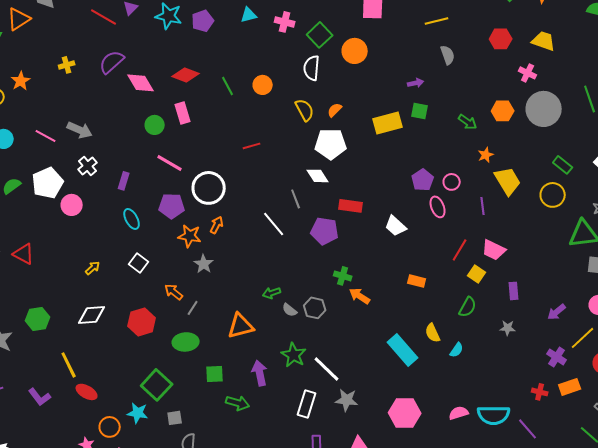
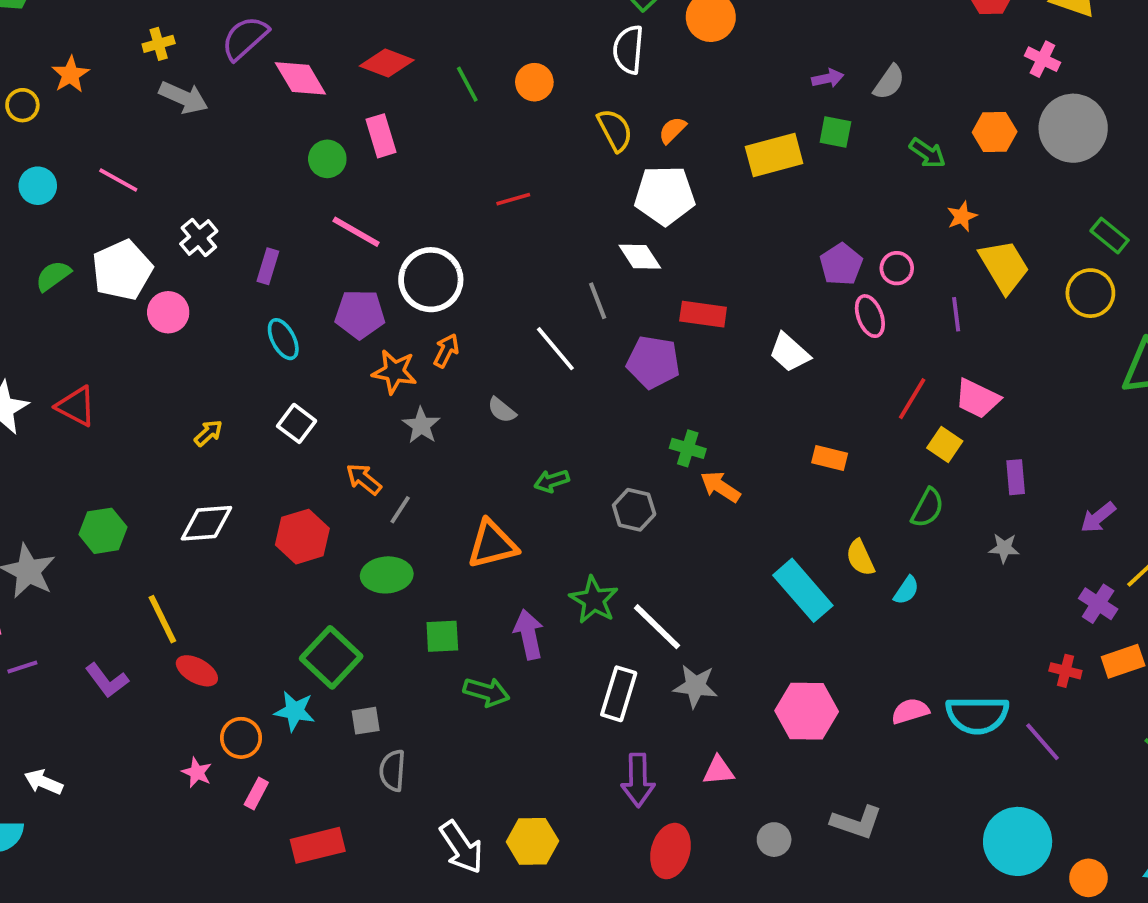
gray semicircle: (448, 55) -> (889, 82), moved, turned 54
gray arrow: (80, 130) -> (183, 98), moved
gray semicircle: (290, 310) -> (502, 410), moved

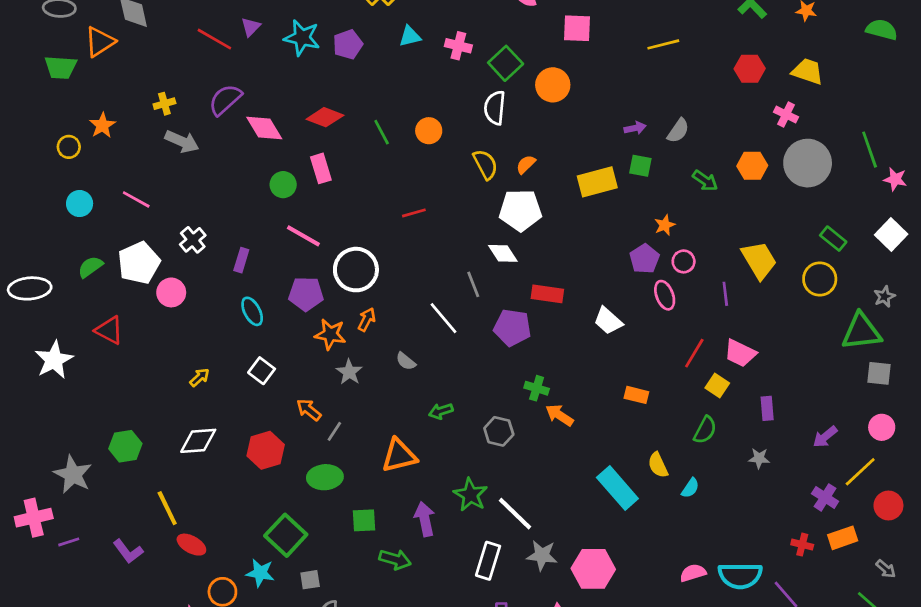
orange star: (962, 216) -> (665, 225), moved
red triangle: (76, 406) -> (109, 330), moved
pink hexagon: (807, 711) -> (593, 569), moved

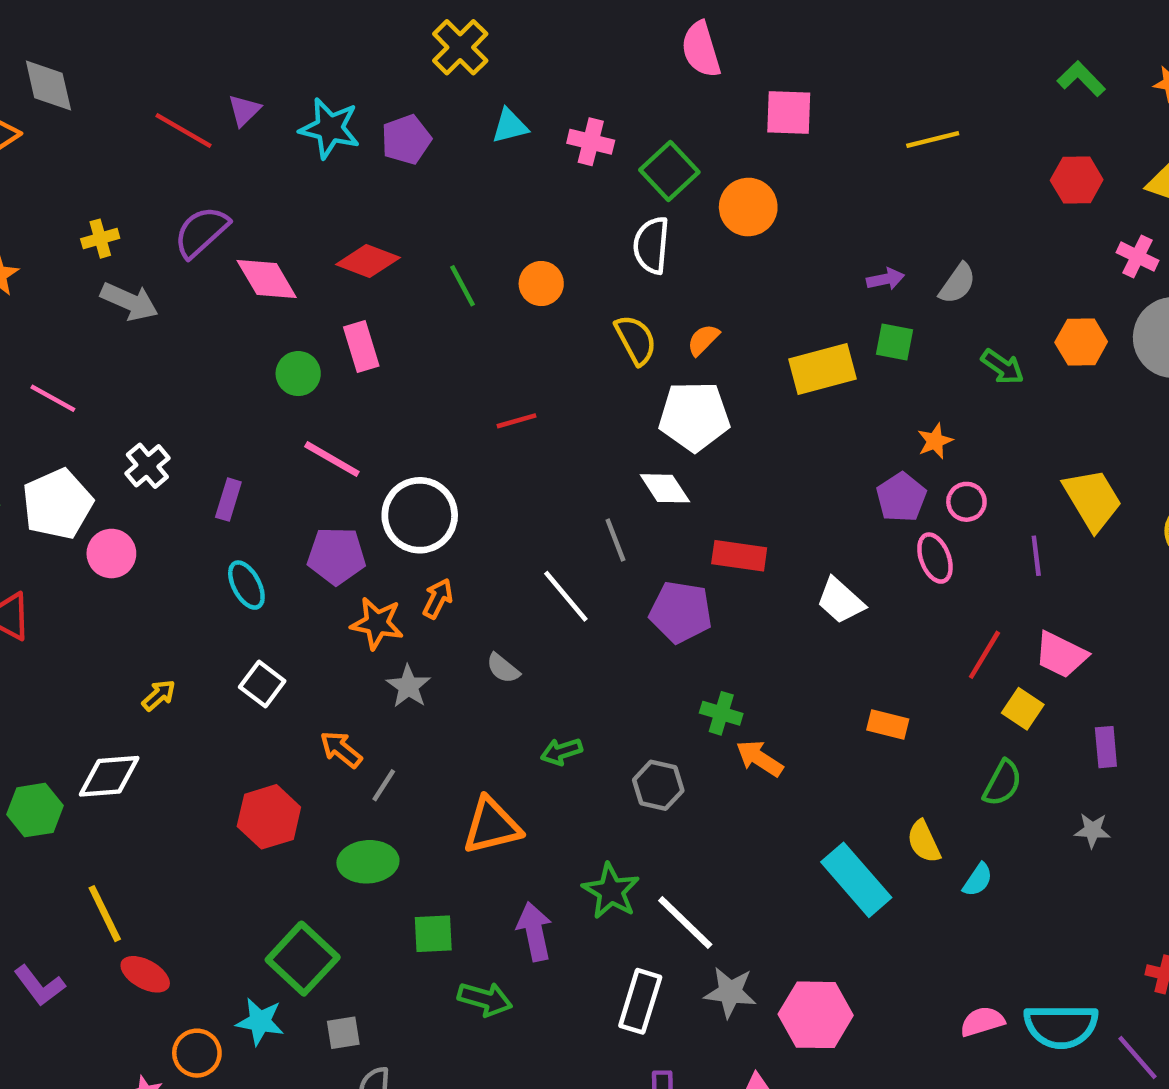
white diamond: (198, 441) -> (109, 776), moved

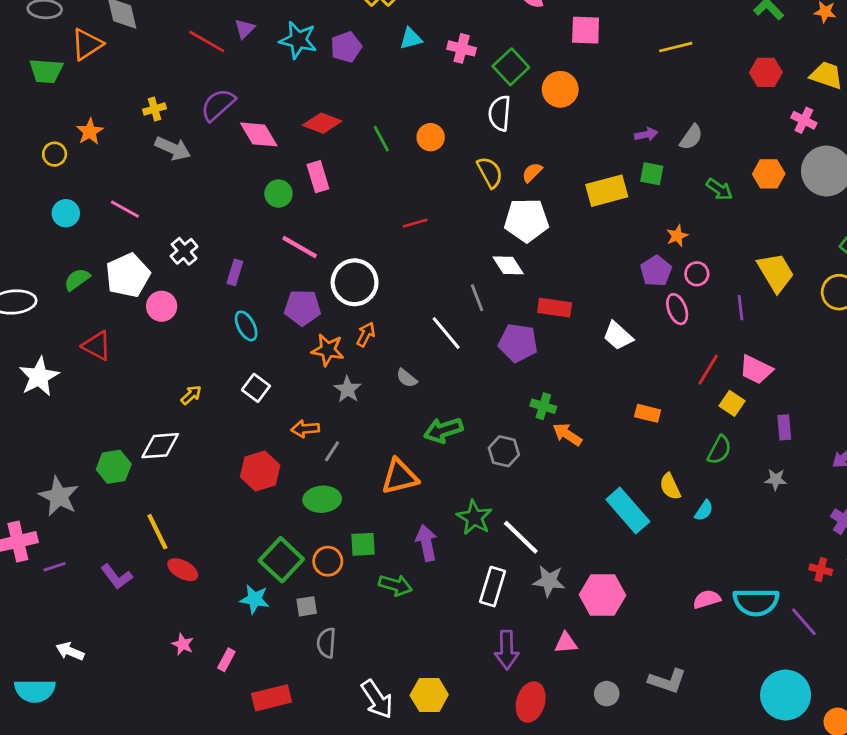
orange arrow: (341, 749) -> (305, 429), turned -44
green arrow: (561, 752) -> (443, 430), size x1.5
orange circle: (197, 1053) -> (328, 561), moved

